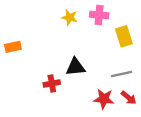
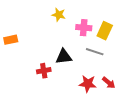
pink cross: (99, 15) -> (84, 28), moved
yellow rectangle: (124, 36) -> (105, 31), turned 42
gray line: (122, 74) -> (95, 52), moved, turned 30

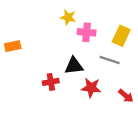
pink cross: (84, 28) -> (87, 32), moved
red star: (88, 84) -> (91, 88), moved

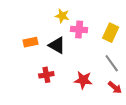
orange rectangle: (13, 46) -> (31, 42), moved
gray line: (110, 60) -> (112, 63), moved, turned 36
black triangle: (74, 66) -> (57, 45), moved, turned 36

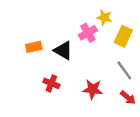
yellow star: (62, 16) -> (104, 18), moved
pink cross: (79, 29) -> (88, 33), turned -35
red cross: (46, 75) -> (51, 83), turned 32

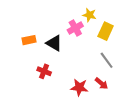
red star: (93, 89) -> (79, 87), moved
red arrow: (128, 98) -> (101, 83), moved

